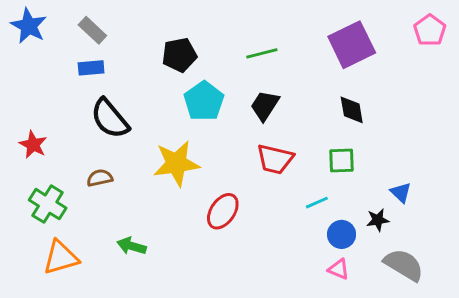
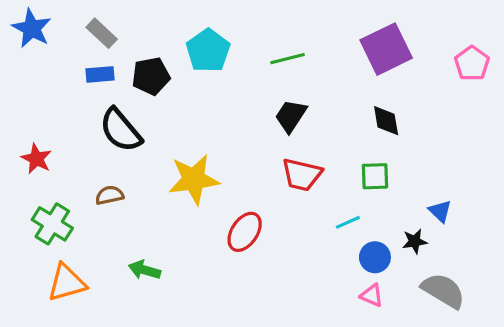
pink pentagon: (430, 30) -> (472, 63), moved
black pentagon: (179, 55) -> (151, 76), moved
cyan pentagon: (204, 101) -> (208, 51), moved

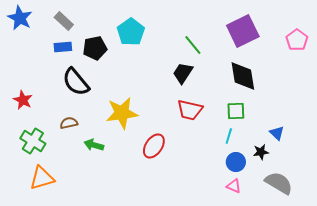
green line: (288, 59) -> (193, 45), moved, turned 65
black diamond: (386, 121) -> (243, 76), size x1.5
cyan line: (348, 222) -> (229, 136), moved, turned -49
green arrow: (145, 270) -> (94, 145), moved

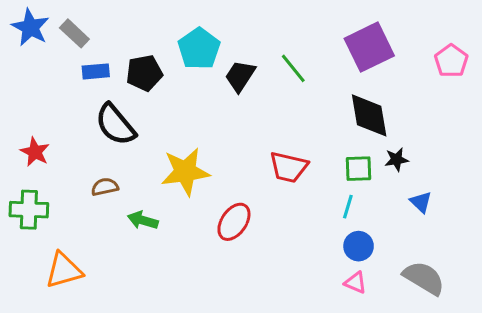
gray rectangle: (64, 21) -> (74, 33), moved
black trapezoid: (183, 73) -> (240, 76), moved
green cross: (33, 141) -> (29, 210), moved, turned -30
black star: (261, 152) -> (397, 160), moved

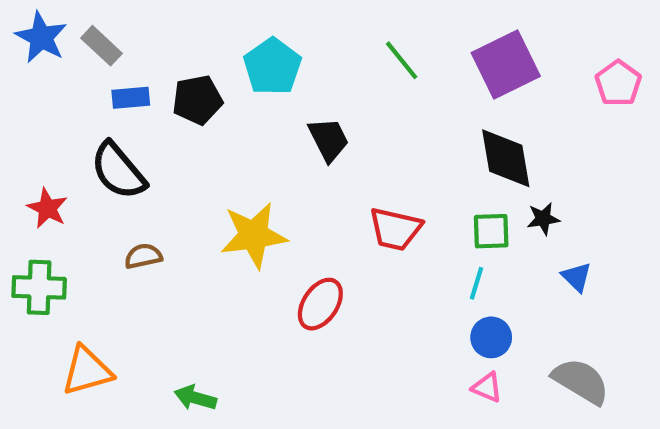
green line: (293, 68) -> (402, 60), moved
black trapezoid: (240, 76) -> (329, 139), moved, turned 120
black semicircle: (115, 125) -> (118, 171), moved
green arrow: (143, 220) -> (195, 398), moved

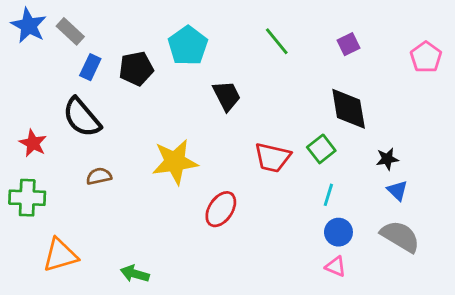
purple square: (506, 64) -> (349, 44), size x0.5
blue rectangle: (131, 98) -> (90, 67), turned -60
black star: (543, 219) -> (387, 159), moved
green square: (491, 231) -> (321, 149), moved, turned -36
gray semicircle: (581, 381) -> (400, 236), moved

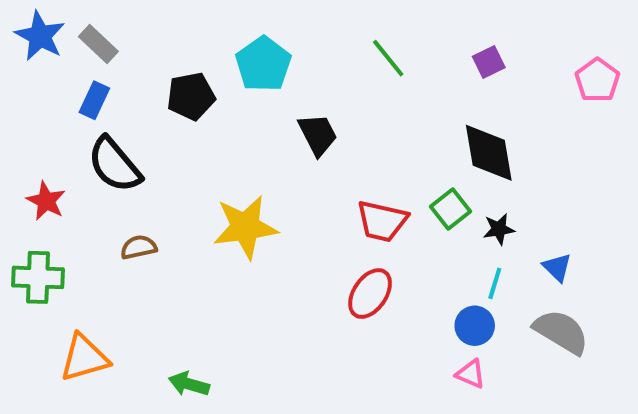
blue rectangle: (90, 67) -> (94, 100), moved
black star: (387, 159) -> (499, 229), moved
cyan line: (328, 195) -> (495, 283), moved
red ellipse: (221, 209) -> (370, 294), moved

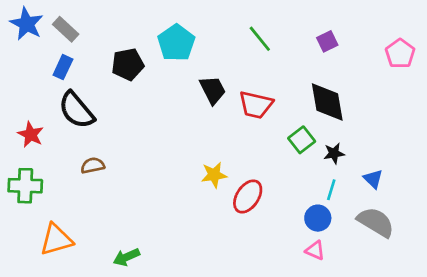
red trapezoid: (382, 221) -> (256, 105), moved
yellow star: (245, 227) -> (214, 175), moved, size x0.6
green arrow: (189, 384) -> (126, 257), turned -40

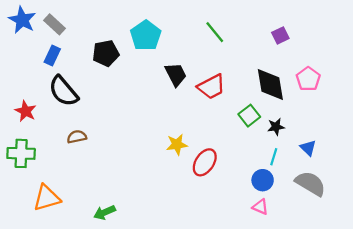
purple square: (327, 41) -> (280, 35), moved
pink pentagon: (400, 54) -> (308, 79), moved
red trapezoid: (256, 105) -> (211, 87), turned -40

